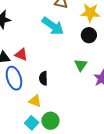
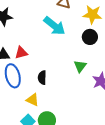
red triangle: (21, 55) -> (21, 53), turned -40

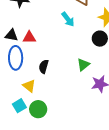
cyan arrow: (54, 26) -> (68, 19), size x0.7

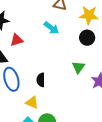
red triangle: (29, 37) -> (17, 40), moved

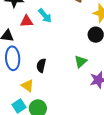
cyan arrow: (51, 28) -> (45, 16), moved

